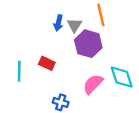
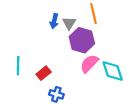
red rectangle: (47, 63) -> (44, 73), moved, turned -64
pink semicircle: (93, 84) -> (89, 64), moved

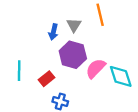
blue arrow: (54, 21) -> (53, 32), moved
purple hexagon: (82, 40) -> (73, 55), moved

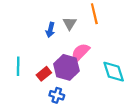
purple hexagon: (73, 55) -> (66, 67), moved
pink semicircle: (96, 68) -> (80, 52), moved

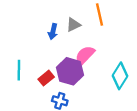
gray triangle: (70, 23) -> (73, 25), turned 32
cyan diamond: (114, 72) -> (120, 76), turned 50

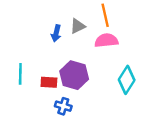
pink semicircle: (85, 55) -> (106, 40), moved, turned 40
red rectangle: (46, 78) -> (49, 82), turned 42

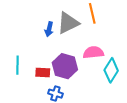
gray triangle: (78, 26) -> (68, 23), size x1.6
pink semicircle: (106, 40) -> (93, 52), moved

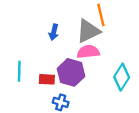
gray triangle: (68, 23) -> (88, 31), moved
pink semicircle: (93, 52) -> (88, 52), moved

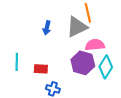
pink semicircle: (88, 52) -> (95, 45), moved
purple hexagon: (71, 72) -> (83, 63), moved

